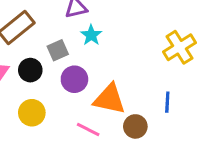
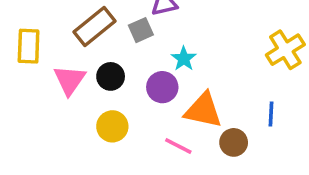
cyan star: (91, 35) -> (184, 59), moved
gray square: (58, 50) -> (141, 30), moved

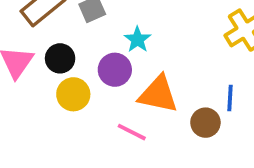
yellow circle: (112, 126) -> (73, 94), moved
brown circle: (234, 142) -> (205, 123), moved

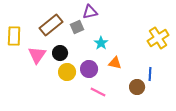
purple circle: (115, 70) -> (89, 69), moved
orange triangle: (158, 94) -> (115, 63), moved, size x0.6

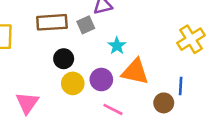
brown rectangle: (51, 25) -> (52, 22), turned 35
pink triangle: (37, 55) -> (27, 103), moved
orange triangle: (115, 63) -> (135, 72), size x1.6

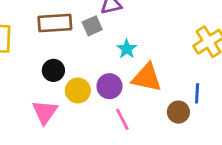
black circle: (64, 59) -> (53, 70), moved
pink triangle: (27, 103) -> (45, 112), moved
pink line: (113, 109) -> (122, 119), turned 36

